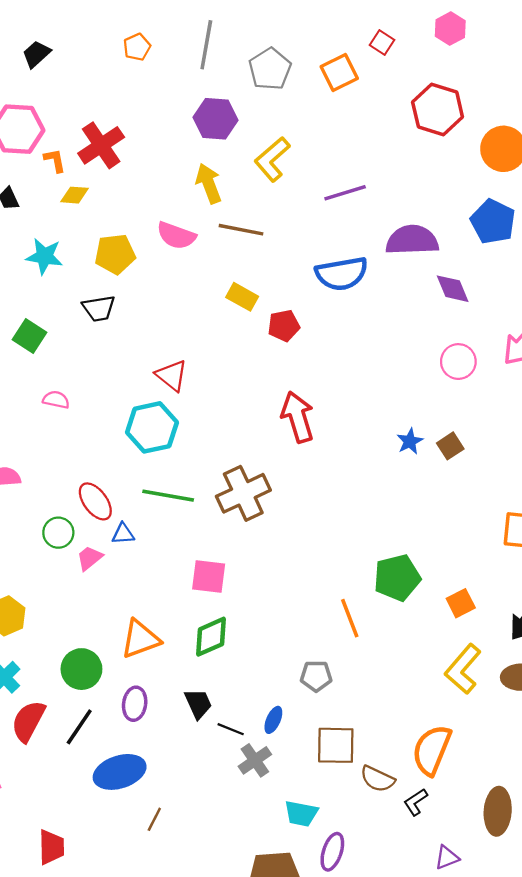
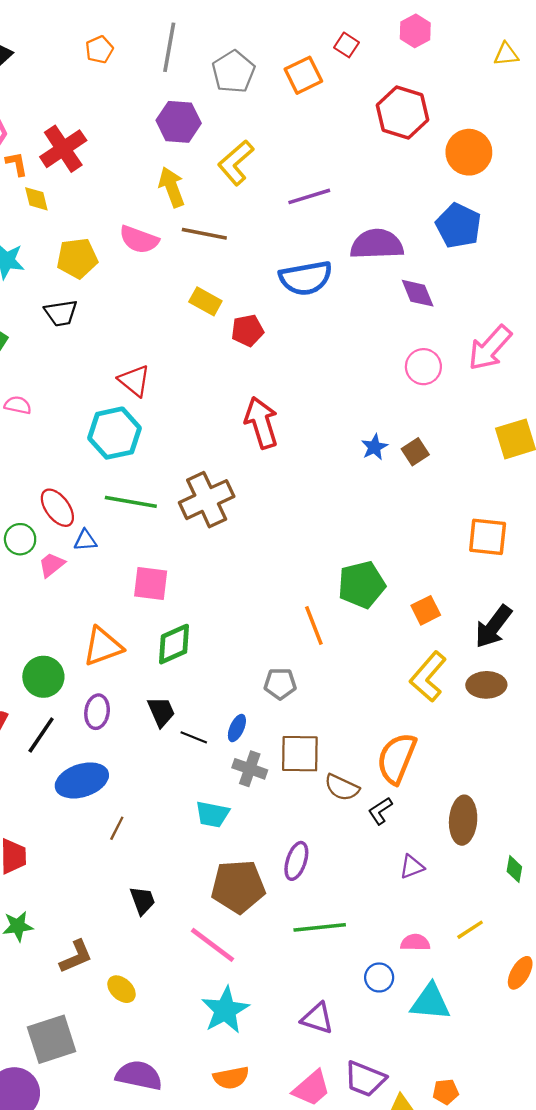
yellow diamond: (75, 195) -> (36, 199), turned 72
pink square: (209, 577) -> (151, 583), moved
gray cross: (255, 760) -> (250, 769), moved, turned -36
cyan trapezoid: (301, 814) -> (212, 814), moved

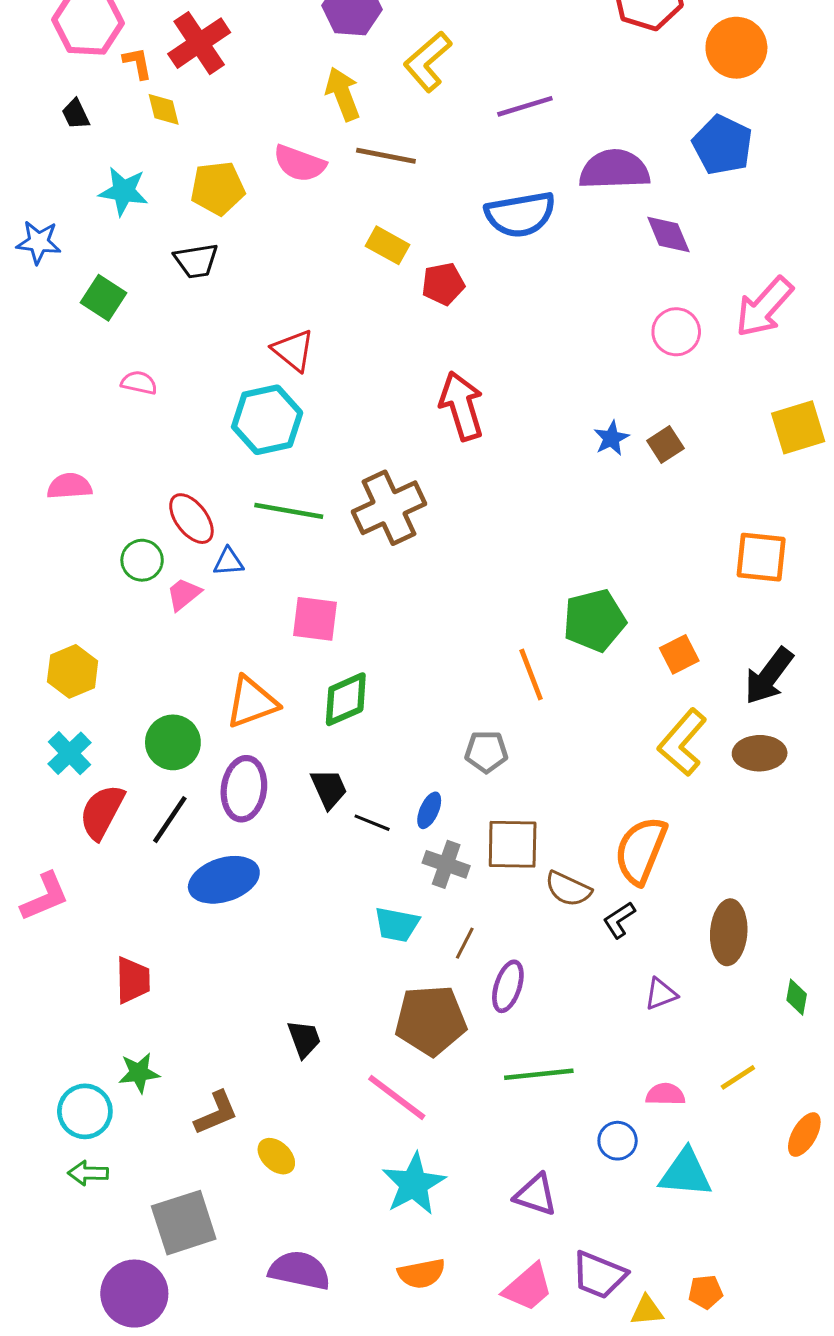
purple ellipse: (97, 712) -> (244, 789), size x1.4
brown line: (117, 828) -> (465, 943), moved

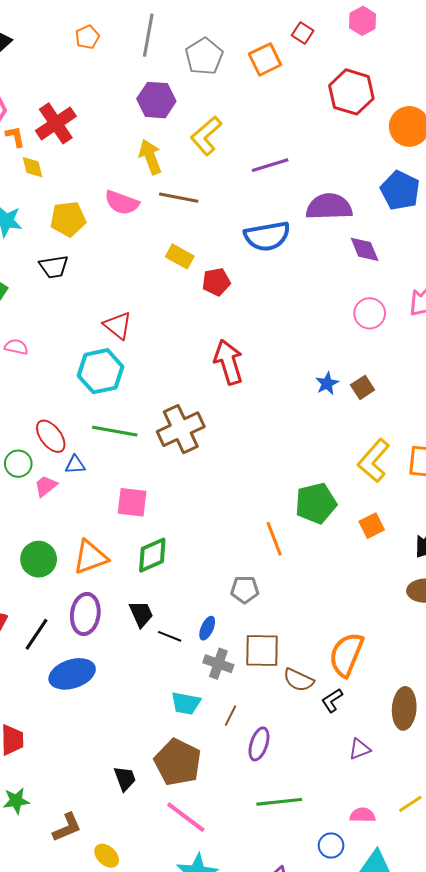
green circle: (173, 742) -> (39, 559), moved
yellow L-shape: (682, 742) -> (374, 461), moved
brown pentagon: (431, 1020) -> (178, 762), moved, turned 30

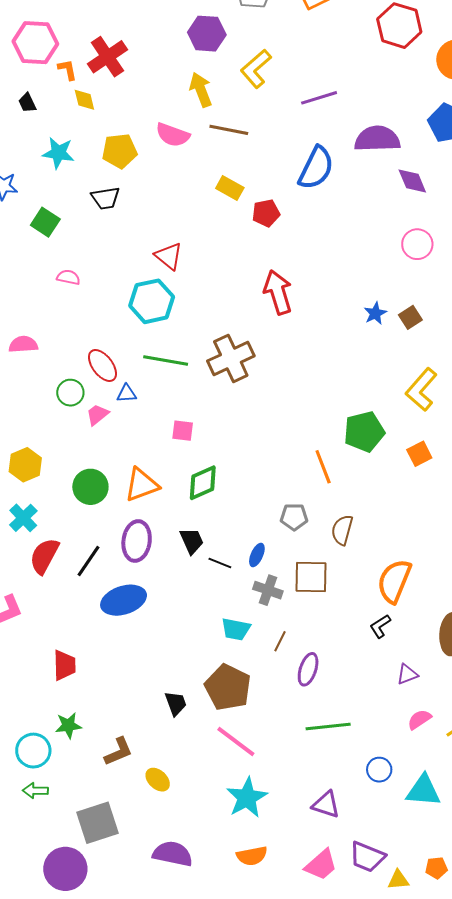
blue semicircle: (267, 236) -> (316, 168), turned -54
pink square: (132, 502) -> (183, 431), size x0.7
brown semicircle: (299, 680) -> (342, 530), moved, turned 80
pink semicircle: (363, 815) -> (419, 719), moved, turned -35

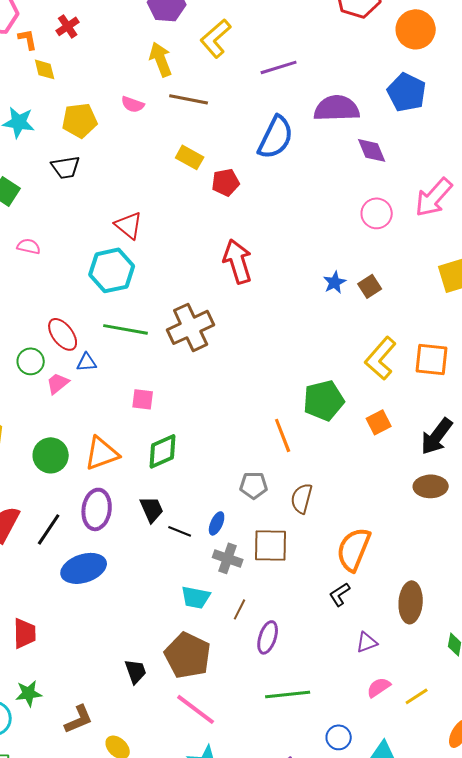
red cross: (108, 57) -> (68, 26), size x0.6
pink semicircle: (173, 135) -> (133, 104), size x0.7

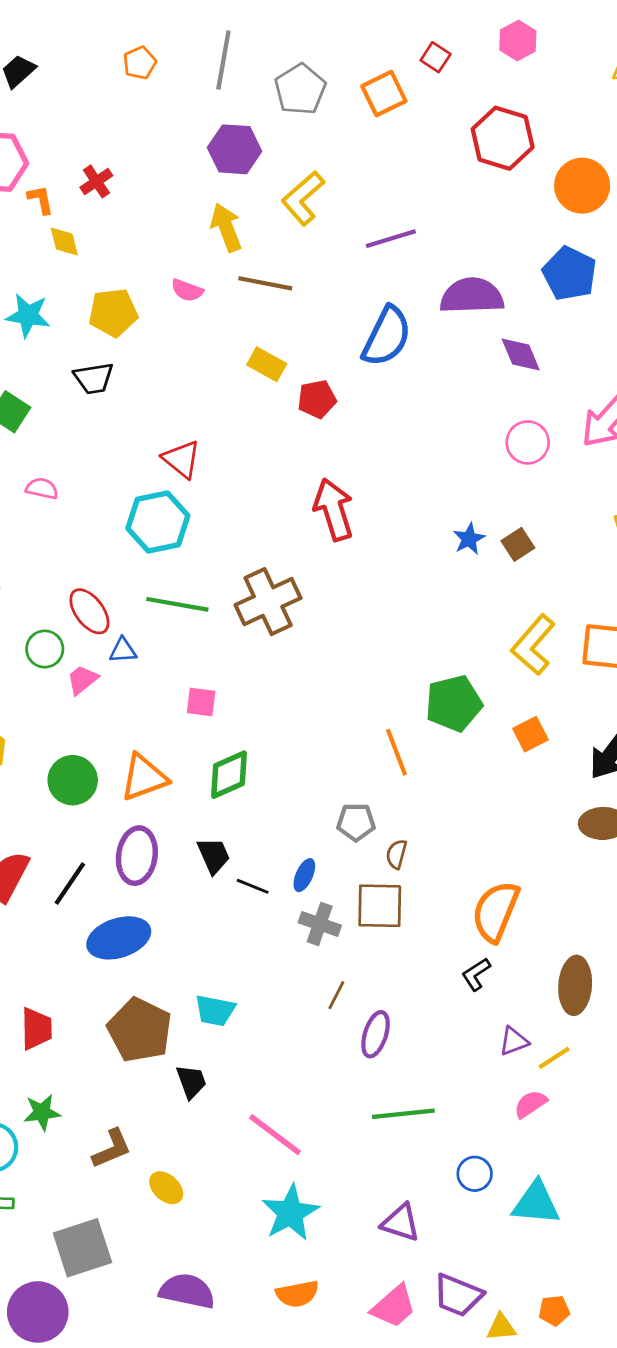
brown semicircle: (302, 498) -> (396, 854), moved, size x0.7
cyan trapezoid: (196, 597) -> (215, 1010), moved
brown pentagon: (188, 655) -> (140, 1030), moved
yellow line: (417, 696) -> (554, 1058), moved

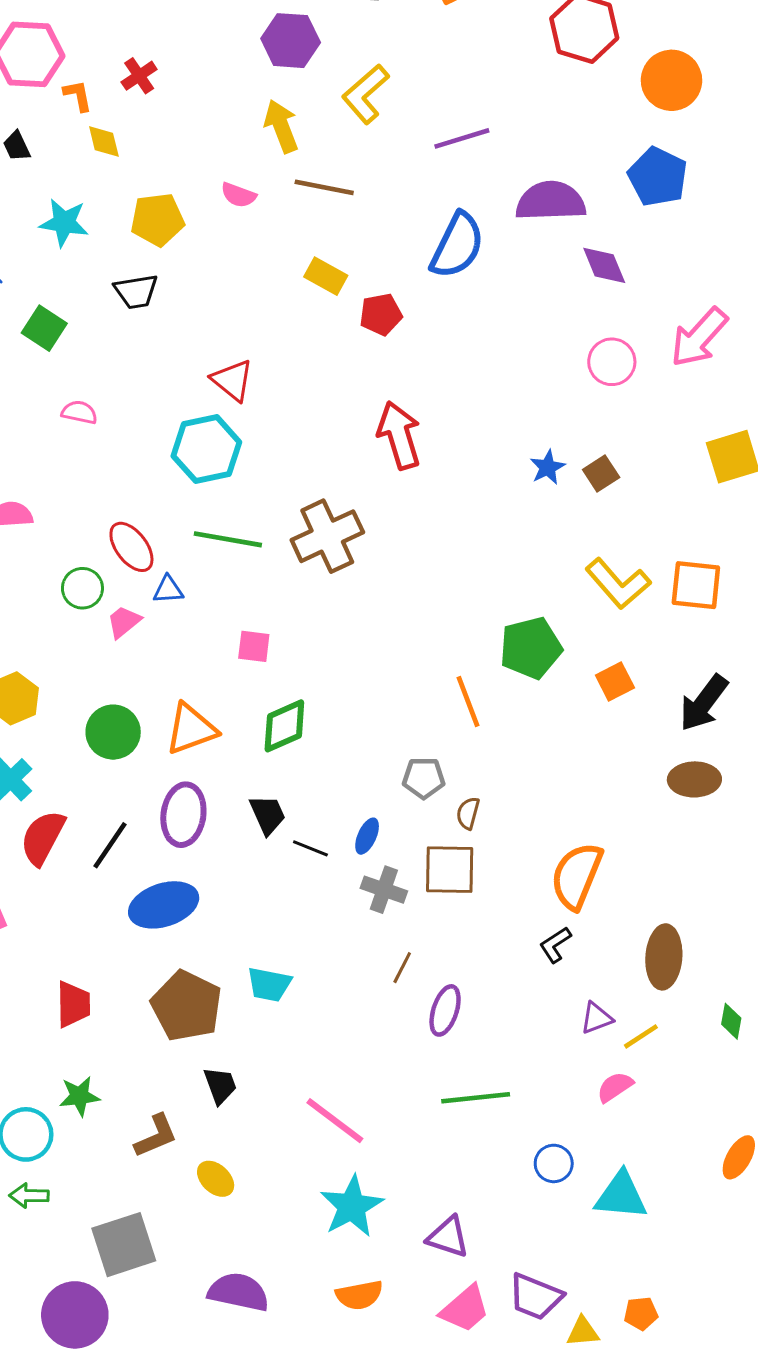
yellow L-shape: (533, 645) -> (618, 584), turned -82
black trapezoid: (191, 1082) -> (220, 1085), moved
purple triangle: (401, 1223) -> (448, 1237), moved

